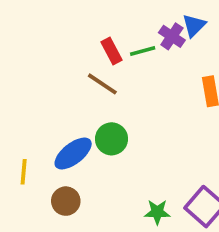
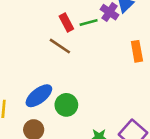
green circle: (112, 139) -> (66, 105), moved

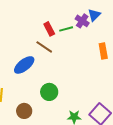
blue ellipse: (39, 96) -> (24, 65), moved

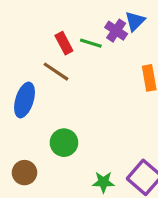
green line: (66, 29) -> (91, 43), turned 32
blue ellipse: (24, 65) -> (25, 100), turned -35

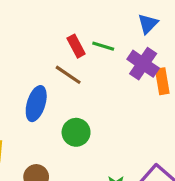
purple cross: (116, 31) -> (143, 64), moved, size x1.4
green circle: (64, 143) -> (76, 132), moved

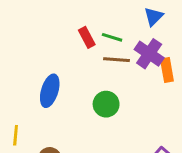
brown line: (68, 75) -> (116, 60), moved, turned -30
green circle: (76, 132) -> (106, 104), moved

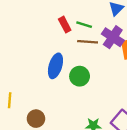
blue ellipse: (50, 91) -> (55, 66), moved

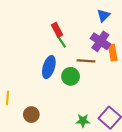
green line: (84, 25) -> (61, 41), moved, turned 40
brown line: (88, 42) -> (86, 61), moved

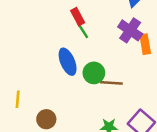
brown line: (86, 61) -> (111, 83), moved
blue ellipse: (49, 67) -> (68, 62), turned -40

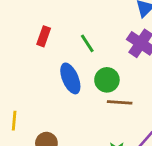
red rectangle: (78, 17) -> (44, 36), moved, turned 48
green circle: (94, 73) -> (107, 80), moved

